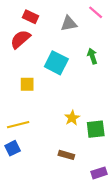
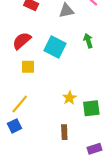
red semicircle: (20, 39) -> (22, 41), moved
yellow line: (18, 125) -> (20, 104), turned -36
brown rectangle: (66, 155) -> (64, 132), turned 72

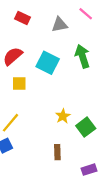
green arrow: (88, 41) -> (82, 56), size x1.5
green square: (91, 108) -> (86, 127), turned -30

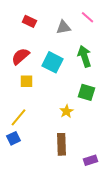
green square: (86, 127) -> (86, 92), moved, turned -36
brown rectangle: (57, 152) -> (61, 144), size x1.5

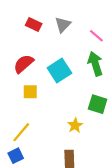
pink line: (87, 17) -> (96, 36), moved
gray triangle: (63, 27) -> (63, 25), moved, turned -35
cyan square: (52, 62) -> (59, 70), turned 30

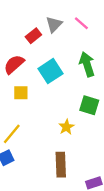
red rectangle: (34, 25) -> (33, 36), moved, turned -64
pink line: (96, 36) -> (81, 23), moved

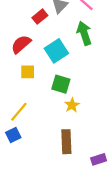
green arrow: (87, 64) -> (84, 33), moved
green square: (89, 105) -> (61, 84), moved

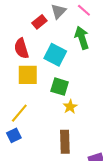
red semicircle: (21, 44) -> (21, 48), turned -66
cyan square: (56, 51) -> (55, 55), turned -30
yellow square: (28, 72) -> (28, 75), size x1.5

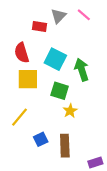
red rectangle: (39, 22) -> (40, 26), turned 48
green arrow: (82, 38) -> (82, 70), moved
blue square: (14, 135) -> (41, 139), moved

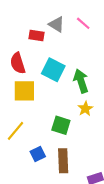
gray triangle: (58, 16) -> (57, 24), turned -42
green square: (60, 91) -> (61, 125), moved
yellow star: (70, 111) -> (85, 109), moved

